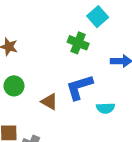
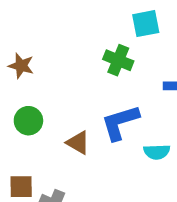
cyan square: (98, 17) -> (146, 24), turned 30

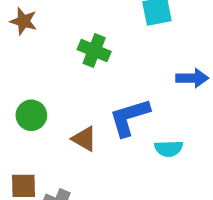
green cross: (118, 60) -> (94, 51), moved
brown star: (21, 66) -> (24, 21), moved

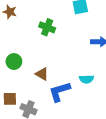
blue L-shape: (129, 117) -> (60, 92), moved

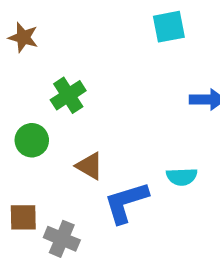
green cross: (47, 27) -> (68, 95), moved, turned 35

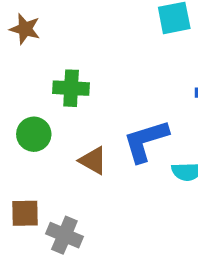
green cross: (68, 95) -> (71, 88), turned 36
blue L-shape: (126, 202) -> (146, 141), moved

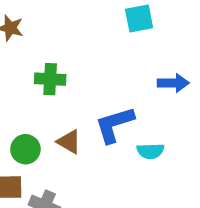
green circle: (34, 134) -> (25, 149), moved

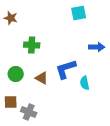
green circle: (25, 149) -> (16, 74), moved
cyan semicircle: (150, 151) -> (85, 83), turned 80

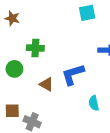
green circle: (16, 74) -> (14, 69), moved
cyan semicircle: (85, 83) -> (94, 103), moved

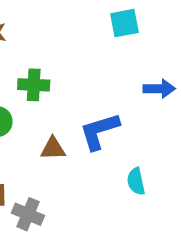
brown triangle: (46, 84) -> (53, 149), turned -32

